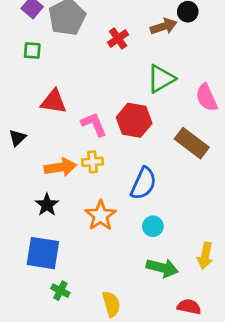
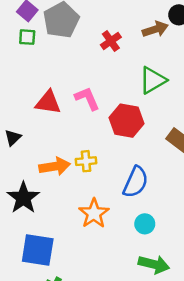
green square: (32, 51) -> (27, 37), moved
pink L-shape: (94, 124) -> (87, 98), moved
black star: (47, 205) -> (23, 198), moved, size x1.4

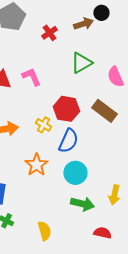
red hexagon: (126, 121) -> (66, 109), moved
yellow cross: (86, 161) -> (43, 125), moved, turned 35
cyan circle: (145, 224) -> (75, 173), size x1.5

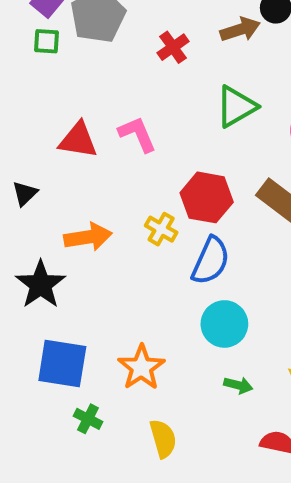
orange star: (36, 165) -> (141, 367), moved
green arrow: (82, 204) -> (238, 385), size x0.6

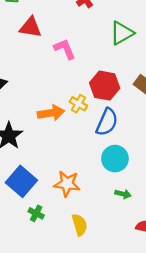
red triangle: (78, 140) -> (30, 27), moved
orange arrow: (88, 237) -> (51, 113), moved
blue square: (62, 364) -> (21, 181), turned 32
orange star: (141, 367) -> (67, 184), turned -30

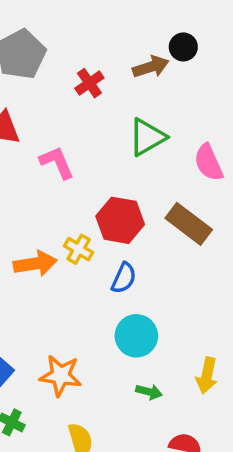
blue semicircle: (107, 122) -> (124, 278), size x0.7

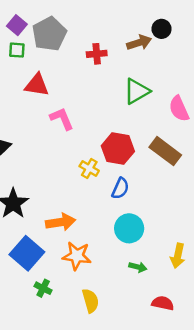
red cross: (89, 83) -> (97, 54), turned 30
pink L-shape: (57, 162) -> (62, 119), moved
orange arrow: (35, 264) -> (61, 222), moved

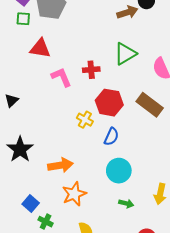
red cross: (97, 54) -> (91, 70), moved
blue square: (27, 253) -> (31, 203), moved, size x0.6
orange star: (77, 256) -> (74, 194), turned -30

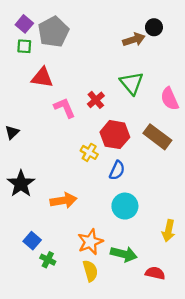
green triangle: (125, 54) -> (132, 83), turned -40
red cross: (91, 70) -> (96, 100), turned -35
orange star: (74, 194) -> (90, 242), moved
green arrow: (126, 203) -> (124, 254), moved, size x1.6

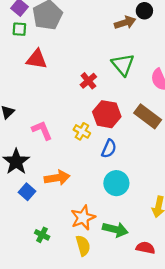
pink L-shape: (65, 108) -> (42, 130), moved
blue square: (32, 241) -> (27, 192), moved

